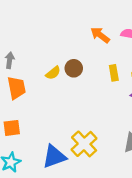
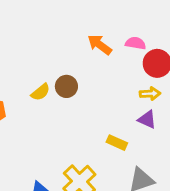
yellow rectangle: (114, 73) -> (117, 143), moved, turned -56

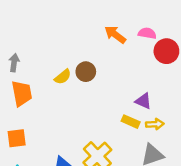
yellow arrow: (150, 94) -> (155, 124), moved
purple triangle: (147, 120) -> (143, 101), moved

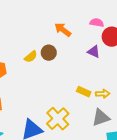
orange arrow: (115, 35) -> (63, 30), moved
purple triangle: (143, 101) -> (94, 52), moved

